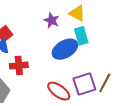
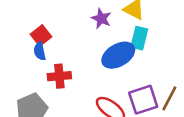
cyan rectangle: (81, 36) -> (139, 38), turned 30

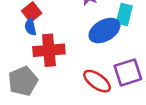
red cross: (59, 76) -> (49, 50), size x1.4

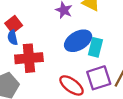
cyan rectangle: (124, 14) -> (95, 47), moved

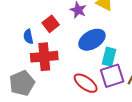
red square: (14, 24) -> (51, 24), moved
cyan rectangle: (95, 47) -> (109, 57), moved

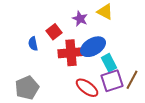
red cross: (44, 57) -> (71, 53), moved
cyan rectangle: (109, 57) -> (109, 63), turned -42

